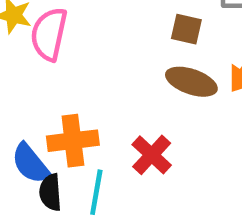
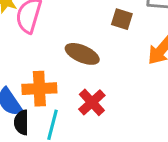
brown ellipse: (191, 82) -> (82, 54), moved

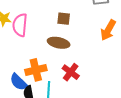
brown square: (122, 19) -> (64, 19), moved

